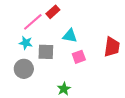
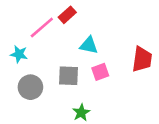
cyan star: (26, 43) -> (19, 54), moved
gray square: (46, 52) -> (68, 76), moved

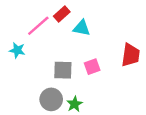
cyan triangle: (89, 45) -> (82, 28), moved
gray circle: (30, 87) -> (51, 99), moved

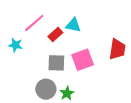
red rectangle: (62, 14) -> (55, 35), moved
pink square: (92, 67) -> (83, 60), size x1.5

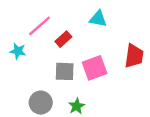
cyan triangle: (73, 25) -> (98, 19), moved
gray circle: (46, 89) -> (41, 103), moved

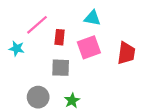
red rectangle: (63, 39) -> (60, 37), turned -42
pink square: (95, 68) -> (89, 47), moved

